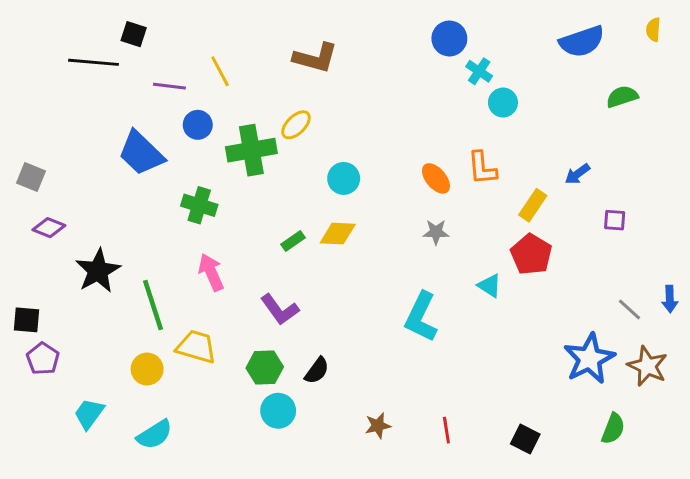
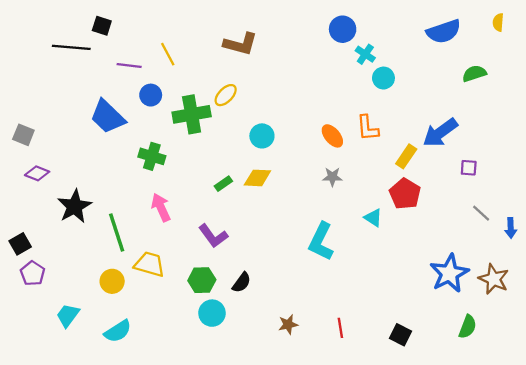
blue arrow: (577, 174) -> (440, 133), size x1.8
gray line: (630, 309) -> (481, 213), moved
black square: (26, 320) -> (20, 244), turned -35

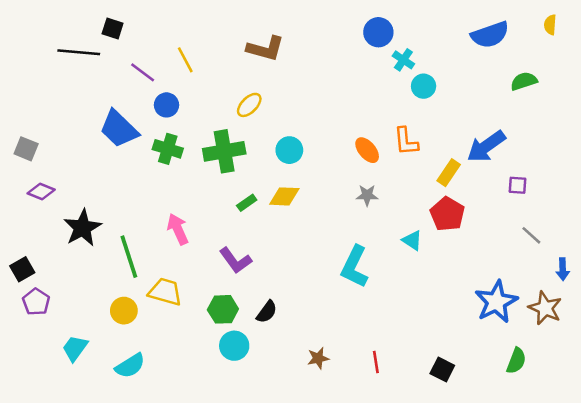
purple line: (129, 66) -> (143, 72), turned 30
green cross: (192, 114) -> (224, 151), moved
green cross: (152, 156) -> (168, 149), moved
blue arrow: (511, 228) -> (563, 269), moved

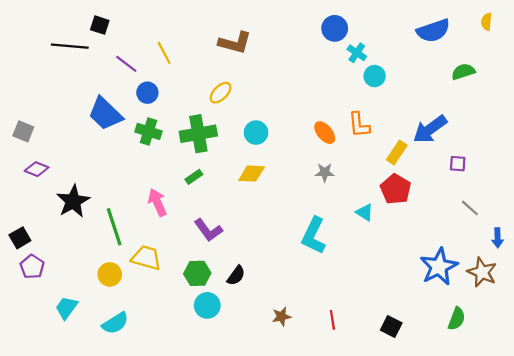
green rectangle: (247, 203) -> (194, 177), moved

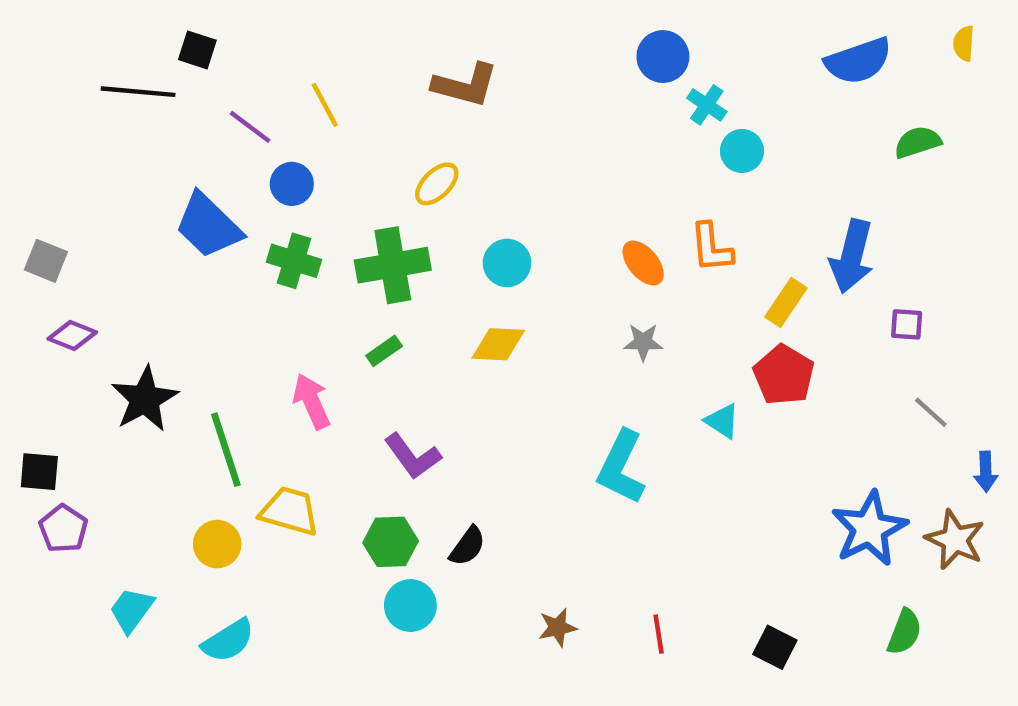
blue arrow: (430, 129) -> (852, 256), turned -40
black square: (20, 238) -> (39, 472), turned 35

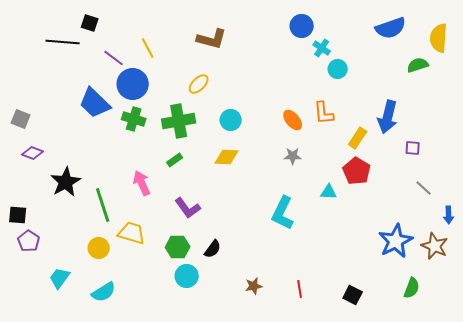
yellow semicircle: (964, 43) -> (439, 38), moved, size x1.8
blue circle: (292, 184) -> (133, 84), size x1.6
cyan triangle: (722, 421) -> (329, 192), turned -30

